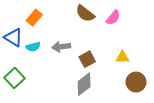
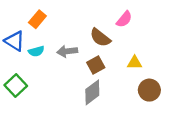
brown semicircle: (85, 13) -> (100, 38), moved

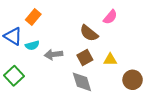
gray arrow: (67, 51) -> (54, 54), moved
yellow triangle: (135, 63) -> (110, 60), moved
gray diamond: (92, 92) -> (82, 82), turned -70

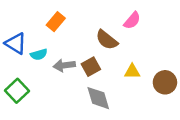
orange rectangle: (33, 17) -> (56, 22), moved
brown square: (85, 58) -> (91, 67), moved
brown circle: (133, 80) -> (165, 82), moved

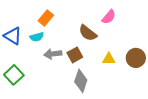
cyan semicircle: (39, 54) -> (37, 37), moved
brown circle: (165, 82) -> (136, 58), moved
gray diamond: (98, 98) -> (81, 81), turned 35

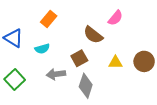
cyan semicircle: (37, 37) -> (42, 49), moved
gray arrow: (53, 54) -> (56, 74), moved

